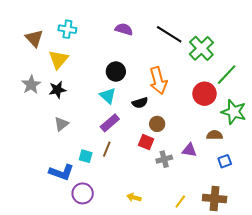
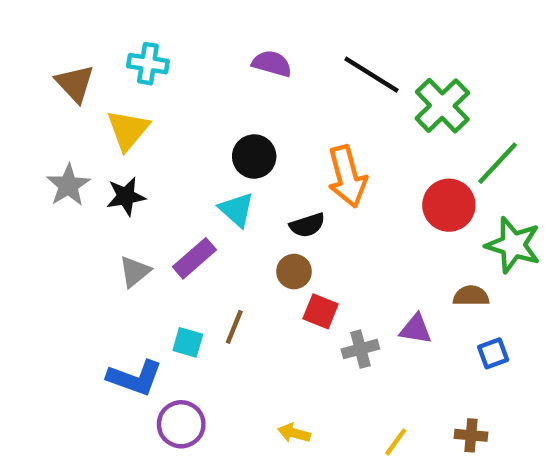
purple rectangle: (110, 123) -> (194, 258), moved
brown circle: (157, 124) -> (294, 272), moved
brown cross: (215, 198) -> (471, 435), size x0.6

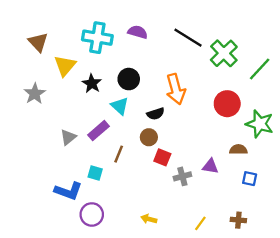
cyan cross: (148, 64) -> (97, 38), moved, size x1.5
green line: (498, 163) -> (260, 69), moved
black star: (126, 196) -> (92, 84), moved, turned -30
brown line: (234, 327) -> (119, 154), moved
blue square: (493, 353) -> (250, 179), turned 32

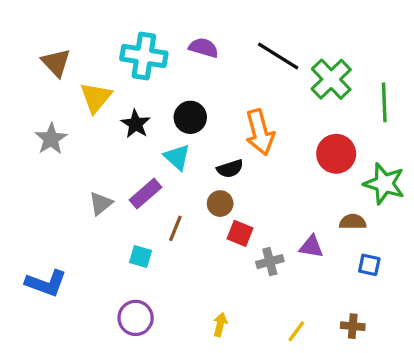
green line: (260, 69) -> (384, 102), turned -45
blue L-shape: (68, 191) -> (46, 283), moved
yellow arrow: (149, 219) -> (220, 325), turned 88

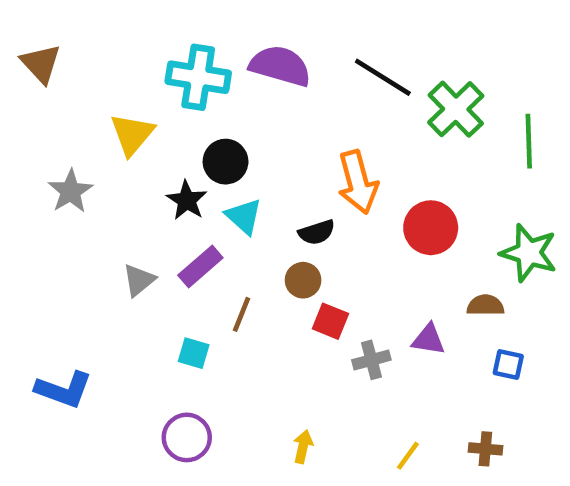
purple semicircle: (204, 48) -> (280, 66), size x1.5
brown triangle: (56, 63) -> (41, 64), moved
black circle: (190, 117) -> (226, 162), moved
black star: (136, 124) -> (187, 200), moved
red circle: (336, 154) -> (431, 228), moved

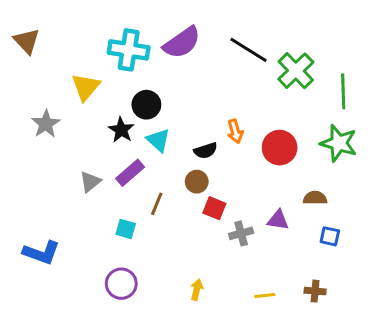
purple semicircle: (280, 66) -> (182, 43), turned 129
orange arrow: (358, 182) -> (235, 131), moved, size x0.6
green star: (529, 253) -> (339, 143), moved
yellow line: (408, 456) -> (265, 296), turned 48

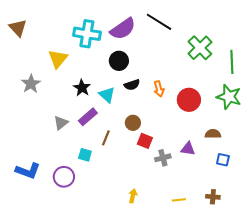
black line: (248, 50) -> (159, 22), moved
black circle: (146, 105) -> (119, 61), moved
black semicircle: (206, 151) -> (132, 85), moved
purple circle: (121, 284) -> (64, 177), moved

